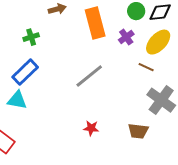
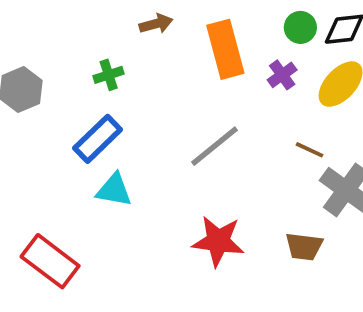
brown line: (146, 67) -> (309, 150), moved
cyan triangle: (17, 100) -> (114, 190), moved
red star: (91, 128) -> (218, 241), size x1.8

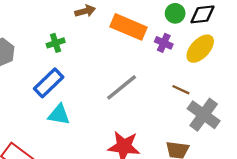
orange rectangle: (225, 49) -> (128, 27), turned -52
purple cross: (282, 75) -> (164, 43), turned -30

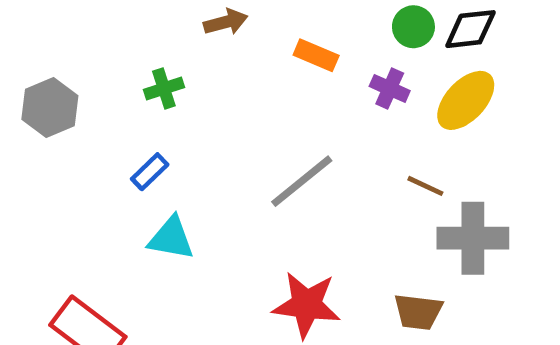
orange rectangle: (128, 27) -> (316, 55), size x0.6
blue rectangle: (49, 83) -> (150, 172), size x0.6
gray cross: (204, 115) -> (473, 238), turned -36

